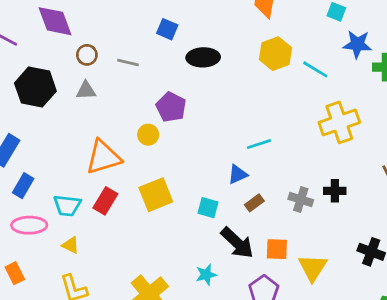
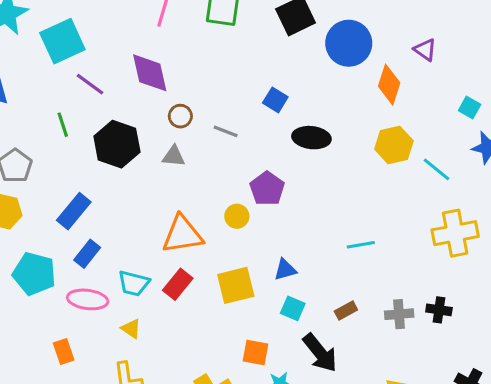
blue triangle: (238, 174) -> (285, 270), moved
gray cross: (301, 200) -> (399, 314), turned -30
orange square: (277, 249) -> (256, 352), moved

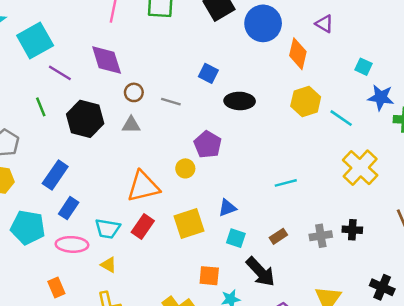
yellow cross: (455, 233) -> (360, 168), turned -32

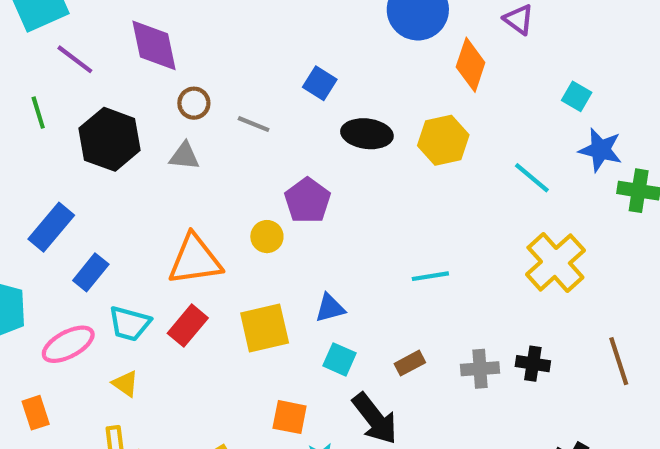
yellow hexagon: (306, 101) -> (443, 140), moved
blue rectangle: (69, 208) -> (91, 272), moved
pink ellipse: (72, 244) -> (68, 344), turned -36

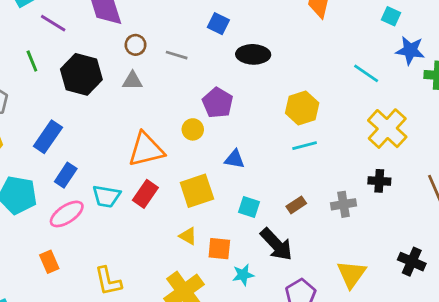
yellow hexagon: (443, 140) -> (302, 108), moved
blue rectangle: (91, 272) -> (66, 175), moved
blue triangle: (330, 308) -> (234, 159), moved, turned 30
black cross: (533, 364) -> (379, 181), moved
yellow triangle: (125, 384) -> (188, 236), moved

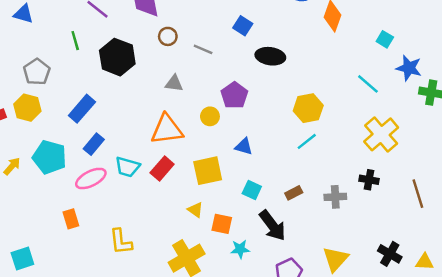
cyan square: (391, 16) -> (385, 39), moved
gray triangle: (132, 81) -> (174, 83), moved
cyan line: (305, 146) -> (307, 141), turned -30

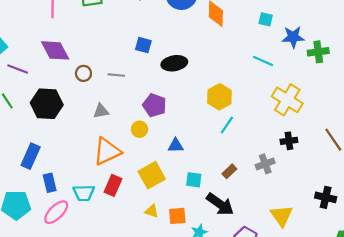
blue rectangle: (94, 144) -> (50, 183), turned -36

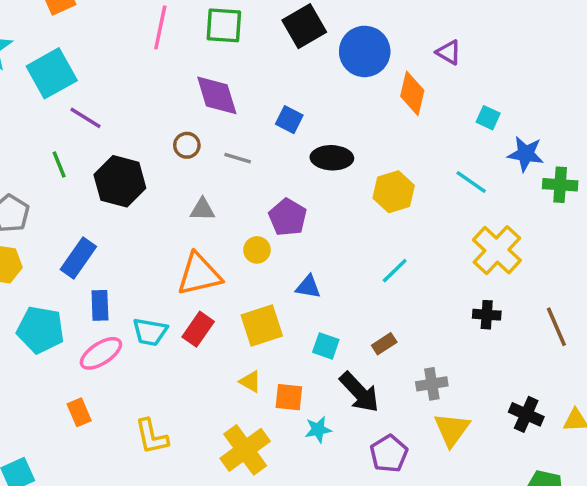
purple diamond: (55, 50) -> (217, 95), moved
yellow hexagon: (219, 97) -> (394, 192), moved
gray cross: (265, 164) -> (432, 384), moved

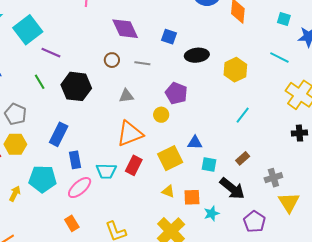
blue triangle: (308, 287) -> (195, 143), moved

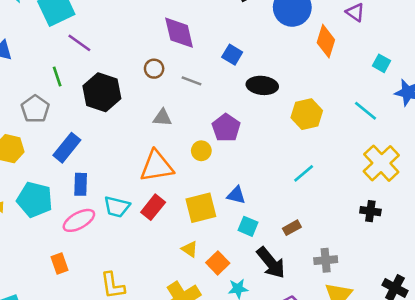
gray pentagon: (15, 114) -> (35, 109), moved
orange square: (192, 197) -> (218, 263), turned 36

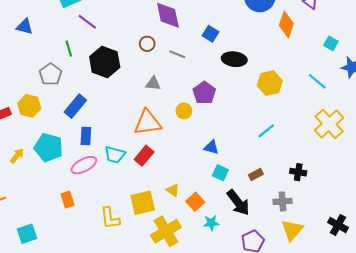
yellow square: (201, 208) -> (143, 203), moved
black cross: (370, 211) -> (298, 172), moved

